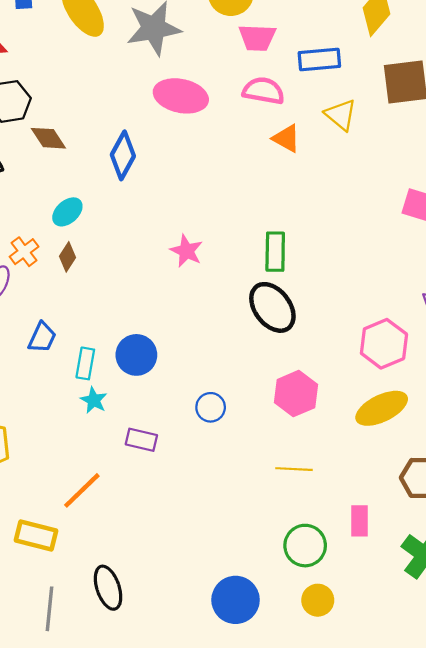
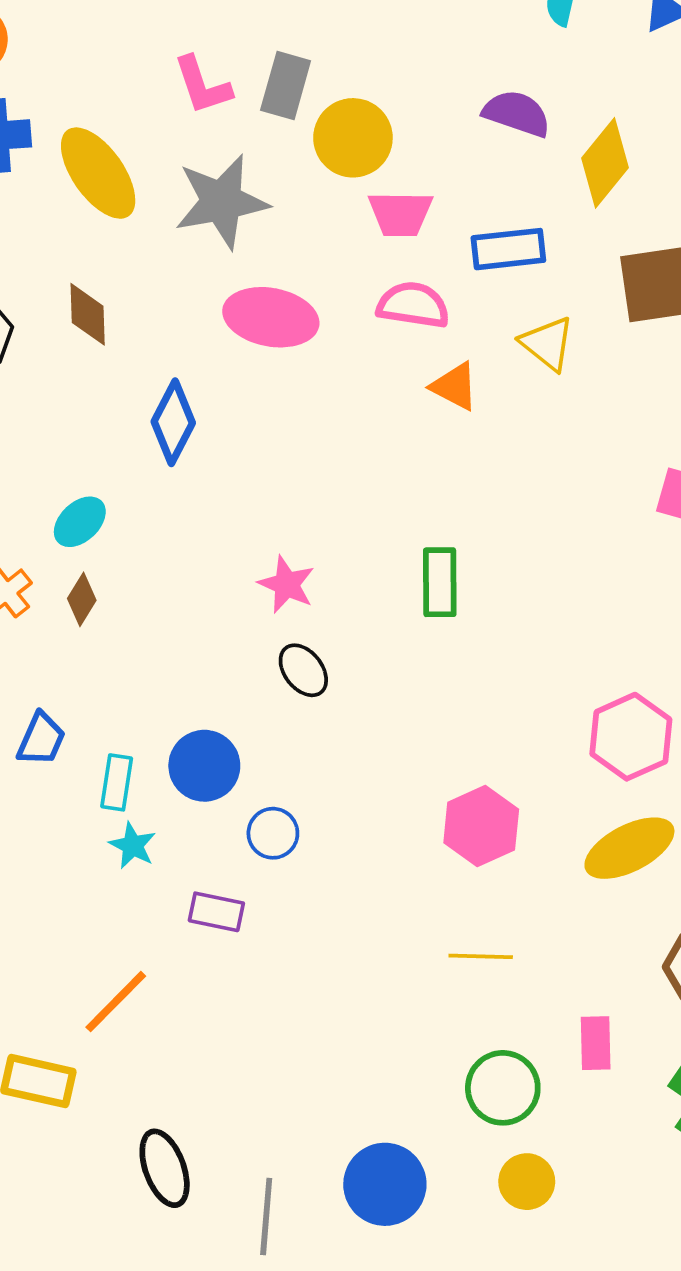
brown diamond: (48, 138) -> (88, 314), moved, turned 33
black ellipse: (272, 307) -> (303, 670), moved, size x0.6
blue circle: (211, 407) -> (273, 833), moved
gray line: (50, 609) -> (266, 1217), moved

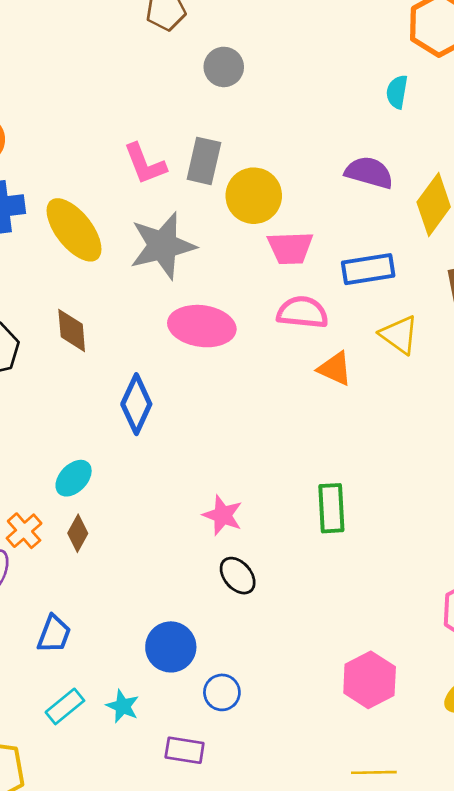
cyan rectangle: (117, 782) -> (65, 706), moved, turned 45

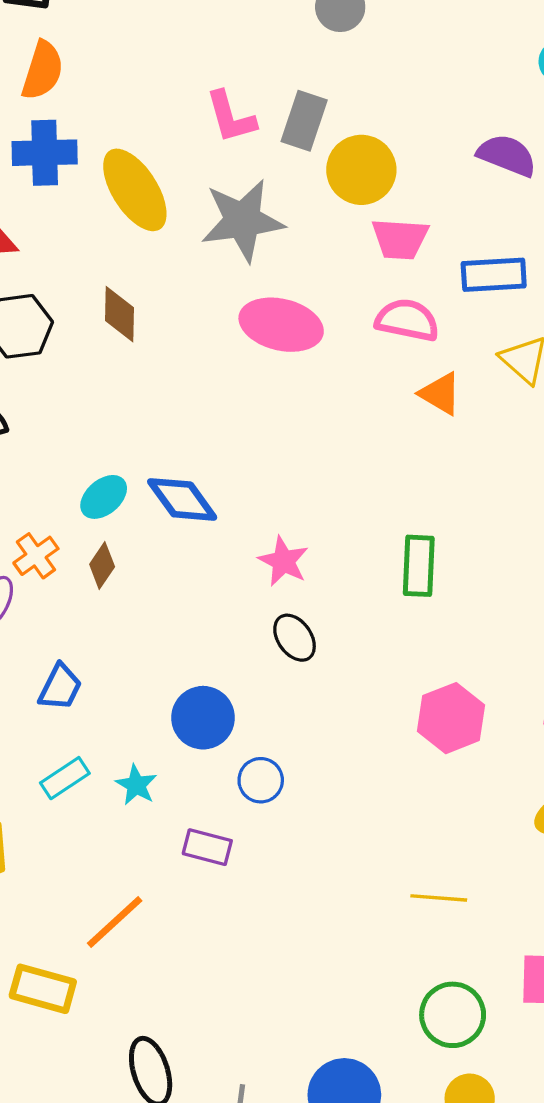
blue diamond: (136, 404) -> (182, 499), moved, turned -66
pink hexagon: (370, 680) -> (451, 718), moved

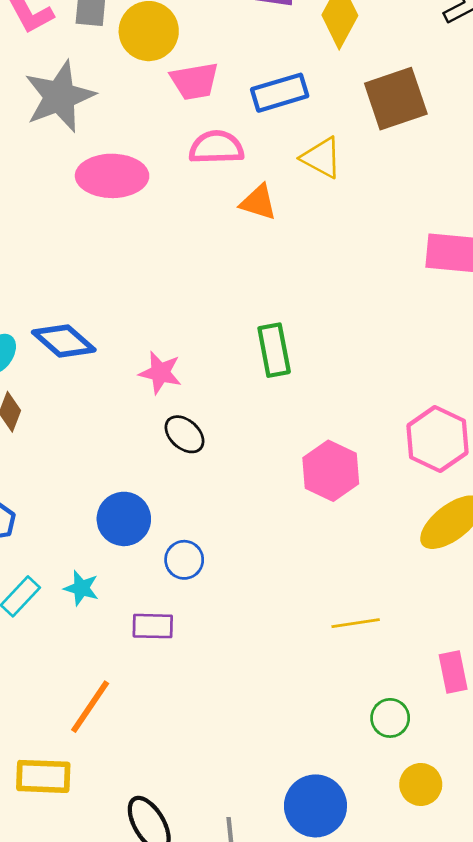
green circle: (453, 1015) -> (390, 718), size x0.7

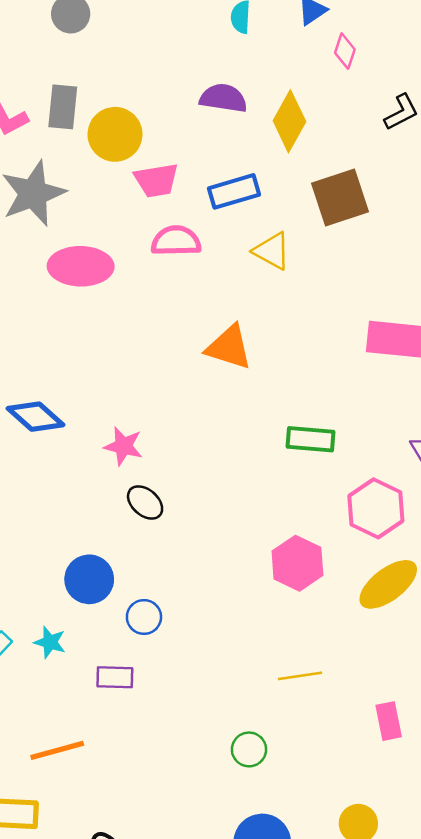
orange triangle: (258, 202) -> (229, 347), moved, size x1.4
green rectangle: (274, 350) -> (310, 439), moved, turned -75
pink hexagon: (331, 471) -> (297, 563), moved
orange line: (90, 707) -> (57, 750), turned 40
green circle: (390, 718) -> (249, 749), moved

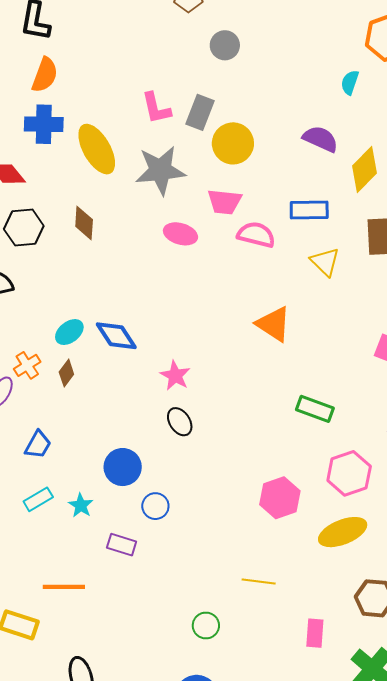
pink trapezoid: (156, 180) -> (225, 202), moved
pink ellipse: (81, 266) -> (180, 234), size x0.7

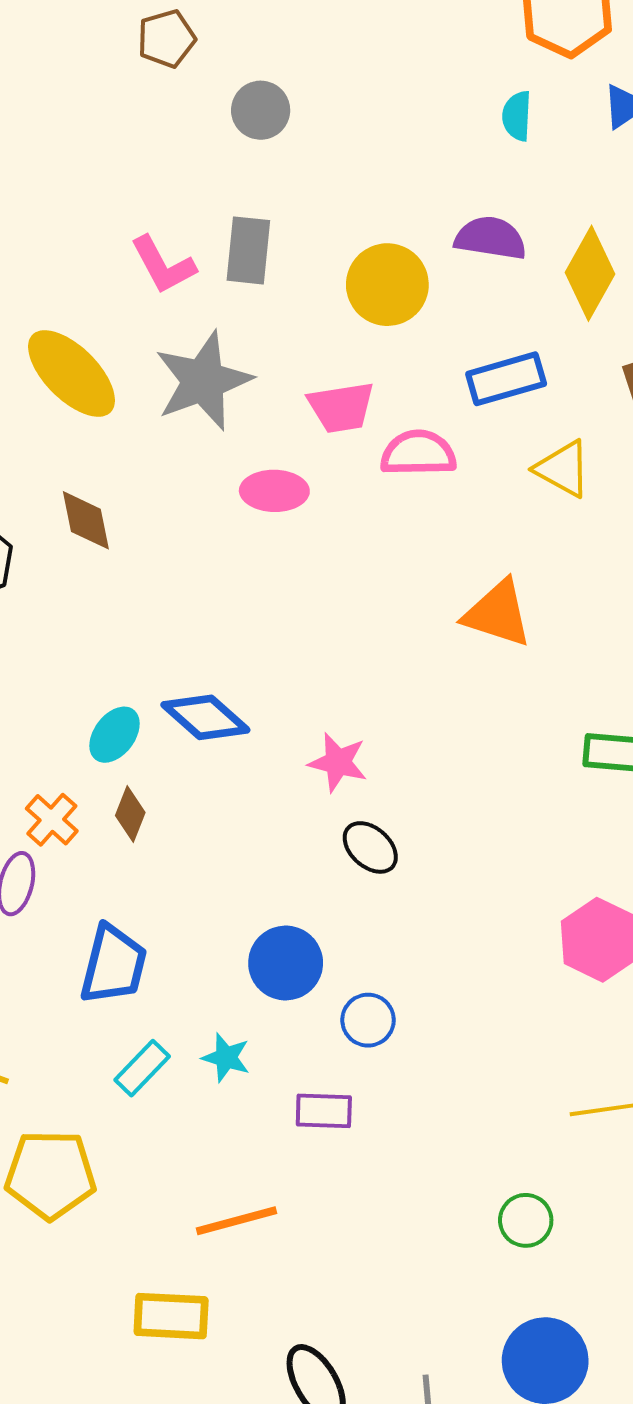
yellow circle: (233, 143) -> (387, 285), moved
blue trapezoid: (38, 445) -> (113, 965), size x1.4

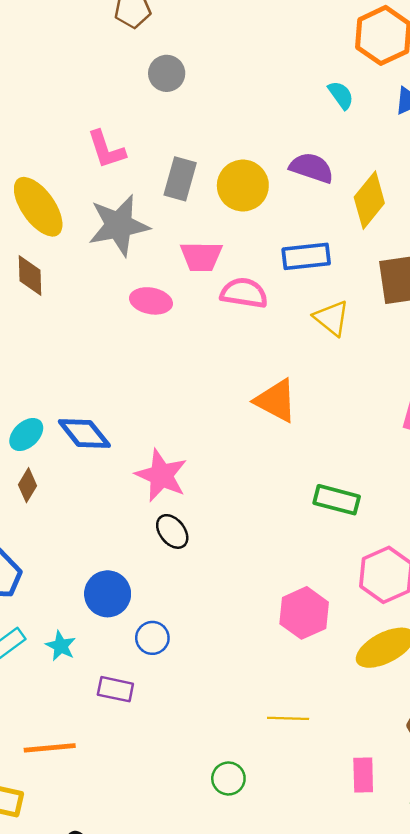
gray circle: (261, 110) -> (167, 73), moved
cyan semicircle: (517, 116) -> (341, 95), turned 132
gray rectangle: (248, 250) -> (180, 179), moved
brown diamond: (86, 520) -> (30, 275), moved
pink star: (338, 762) -> (161, 475), size x1.4

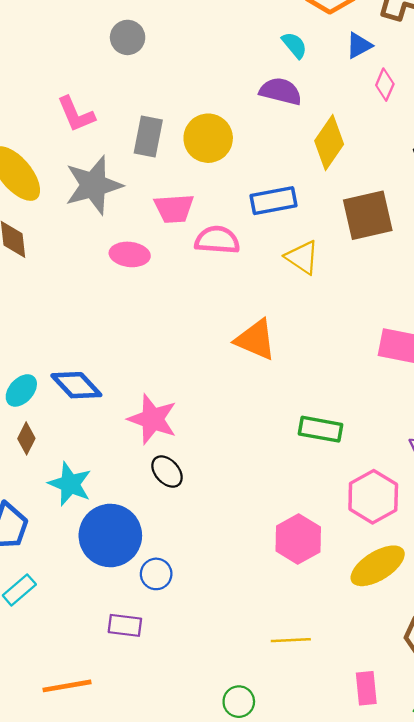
purple semicircle: (312, 168) -> (281, 91), moved
blue circle: (108, 594) -> (110, 536), size x1.4
cyan star: (61, 646) -> (70, 484), moved, size x1.5

